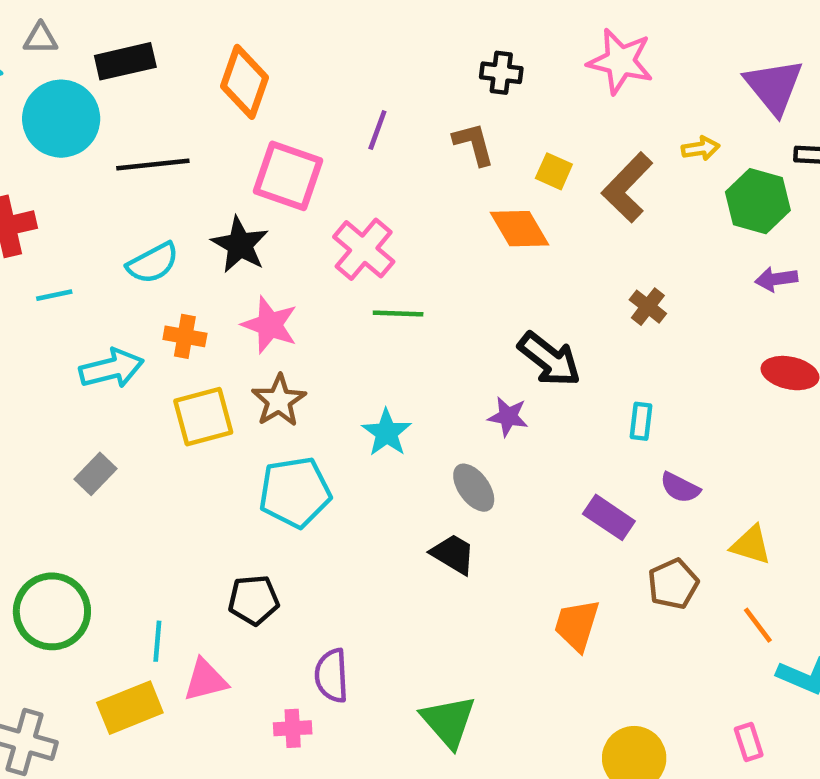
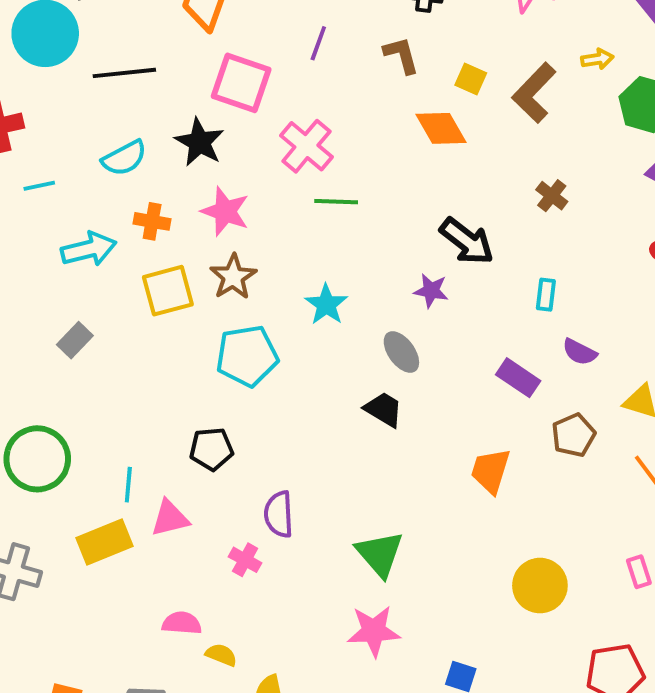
pink cross: (293, 728) -> (245, 560), turned 32

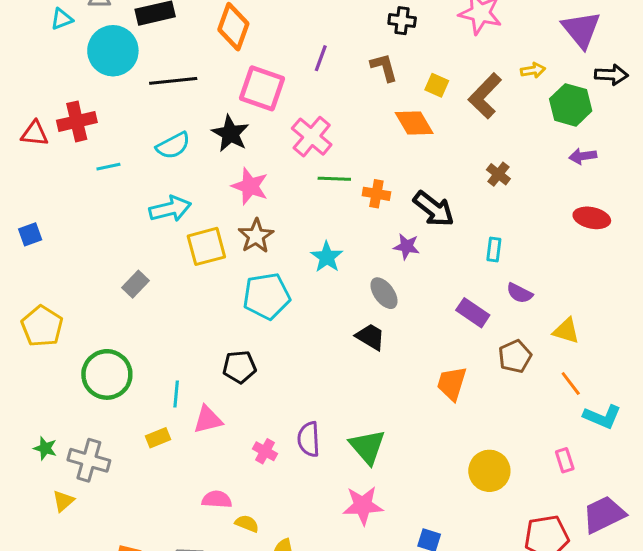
orange cross: (152, 221) -> (376, 194), moved
cyan arrow: (89, 249) -> (170, 209), moved
purple semicircle: (279, 514) -> (309, 439), moved
yellow rectangle: (105, 542) -> (158, 438), size x0.6

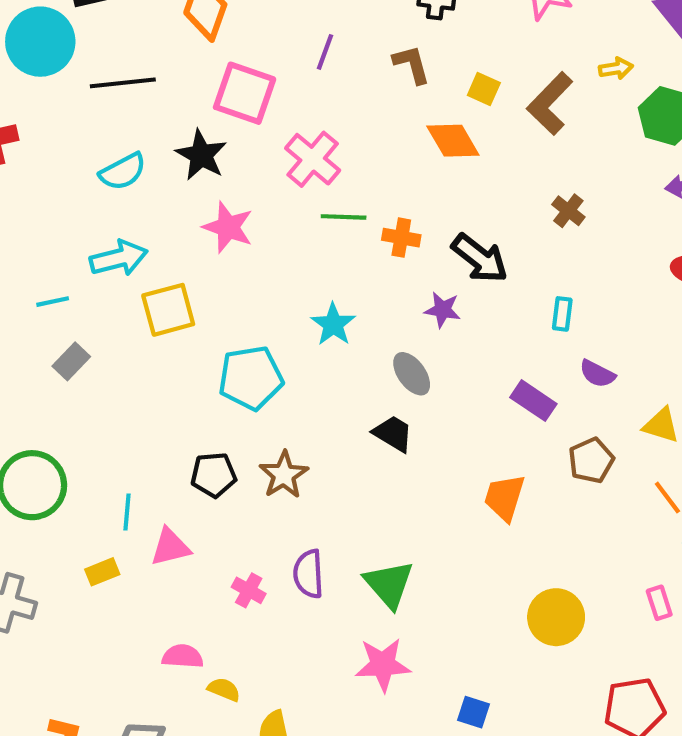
cyan line: (108, 167) -> (53, 302), moved
brown star: (256, 236) -> (284, 475), moved

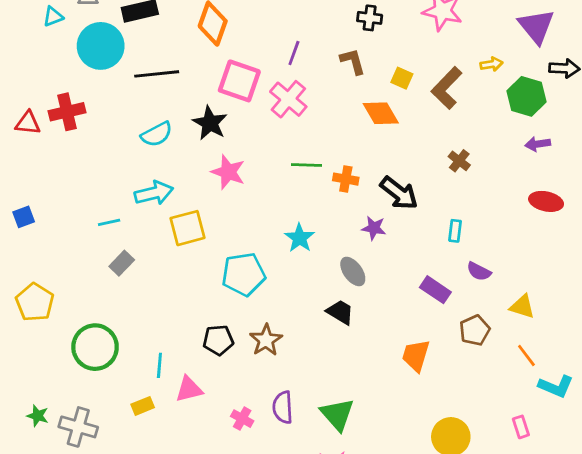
pink cross: (313, 159) -> (288, 99), moved

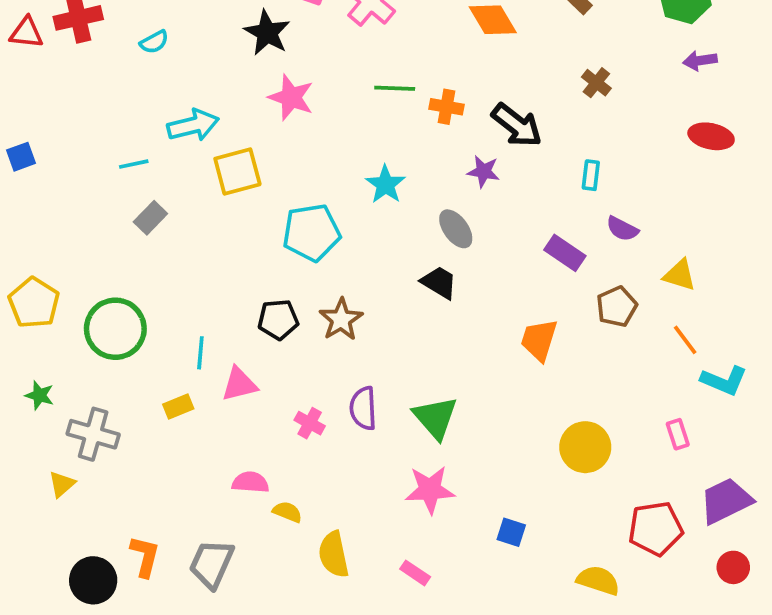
cyan semicircle: (157, 134) -> (154, 42), moved, size x0.7
yellow pentagon: (35, 302) -> (34, 303), moved
green star: (38, 416) -> (39, 395), moved

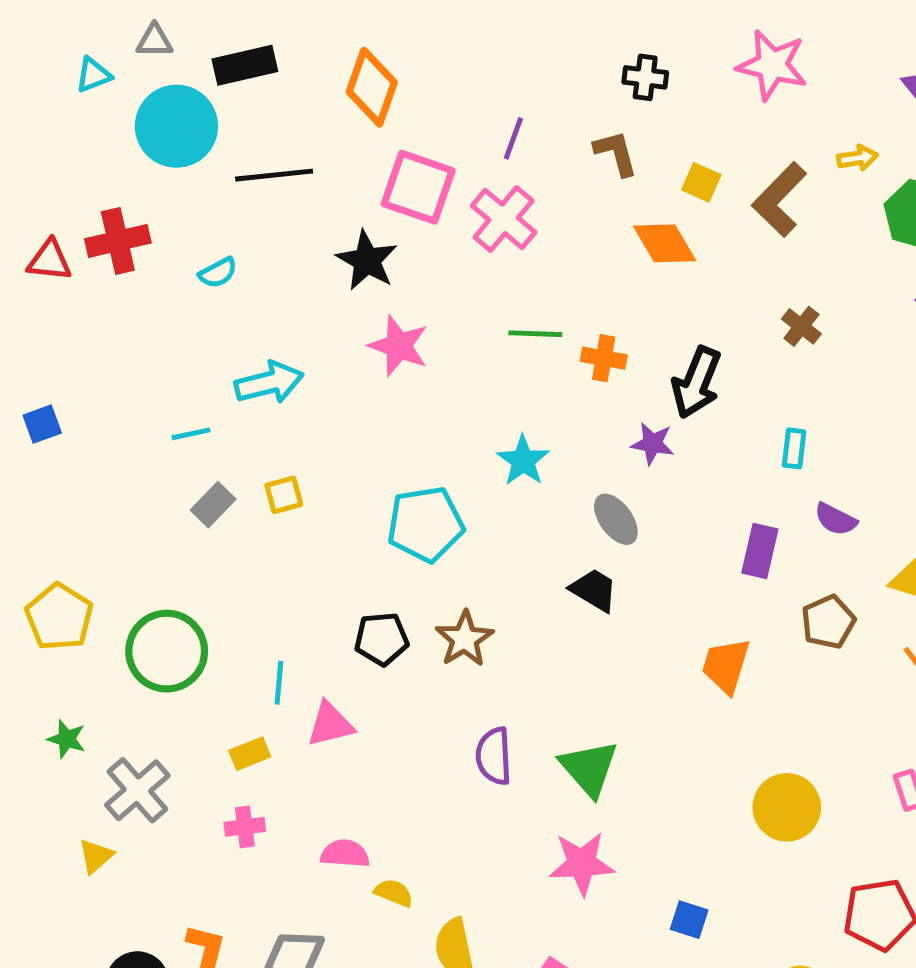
black arrow: (517, 125) -> (696, 383), turned 74
yellow square: (237, 171) -> (284, 495), moved, size x0.6
purple rectangle: (565, 253) -> (760, 551), turned 69
pink cross: (310, 423) -> (245, 827), moved, turned -36
gray cross: (93, 434) -> (137, 790), turned 33

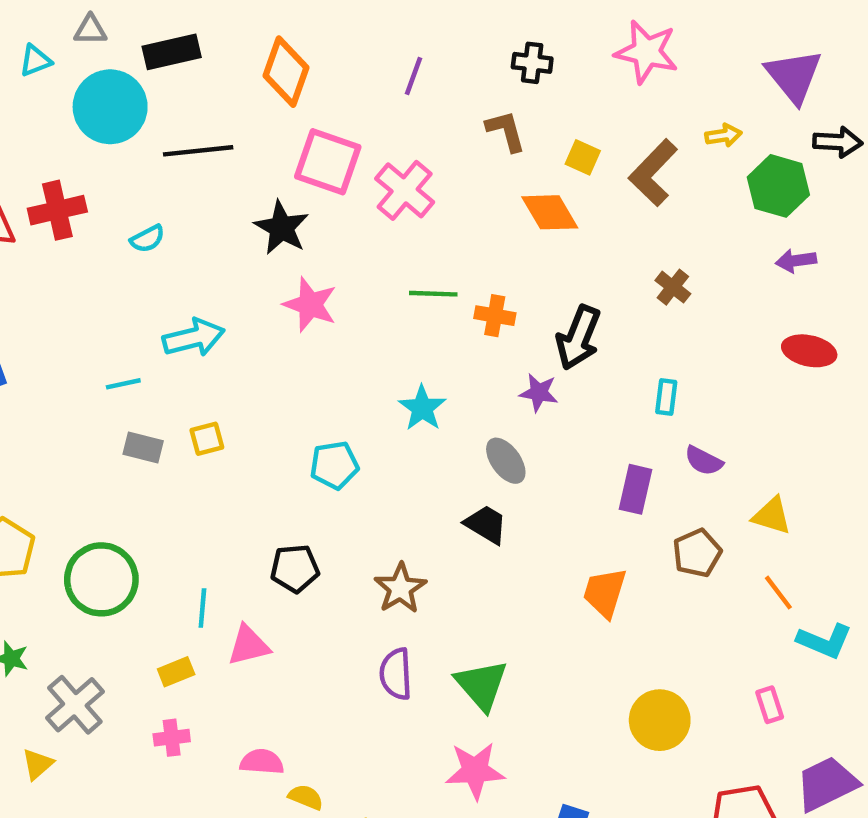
purple line: (513, 138) -> (413, 76), moved
gray rectangle: (213, 505) -> (143, 448), turned 60
cyan pentagon: (425, 524) -> (334, 465), size x0.7
brown star: (465, 639) -> (400, 588), moved

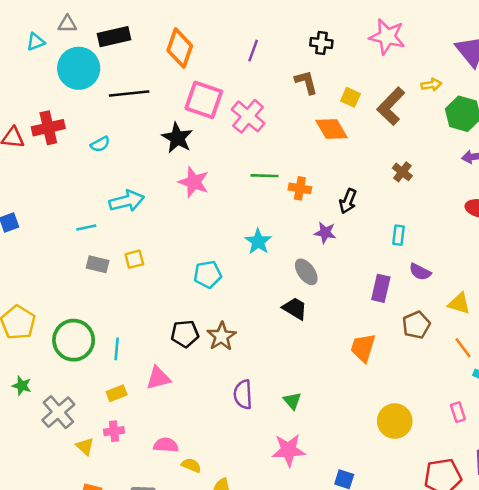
black arrow: (578, 338) -> (348, 201), size x0.7
brown star: (400, 588) -> (222, 336), moved
cyan line: (202, 608) -> (117, 349), moved
green triangle: (482, 685) -> (292, 401), size x0.6
yellow triangle: (38, 764) -> (85, 446), moved, turned -36

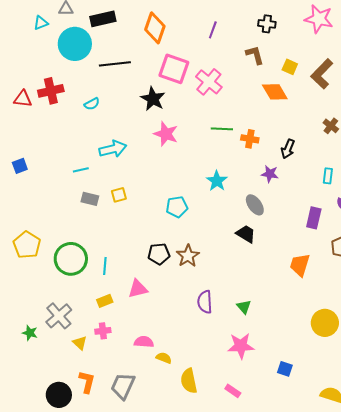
green star: (22, 386) -> (30, 333), moved

